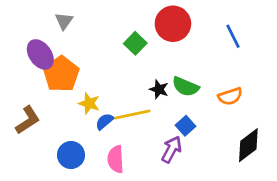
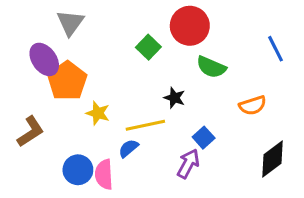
gray triangle: (64, 21) -> (70, 23), size x1.4
blue line: (233, 36) -> (276, 49), moved
green semicircle: (186, 87) -> (211, 67), moved
blue semicircle: (105, 121) -> (128, 148), moved
pink semicircle: (116, 159) -> (104, 174), moved

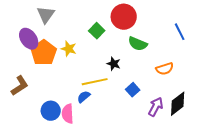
yellow star: (98, 113) -> (69, 49), moved
purple arrow: (188, 164) -> (156, 107), moved

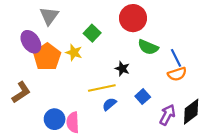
green square: (97, 31) -> (92, 33), moved
blue line: (180, 32) -> (176, 58), moved
blue semicircle: (84, 97) -> (109, 104), moved

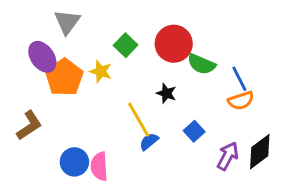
red circle: (133, 18) -> (174, 44), moved
yellow line: (102, 88) -> (139, 120), turned 72

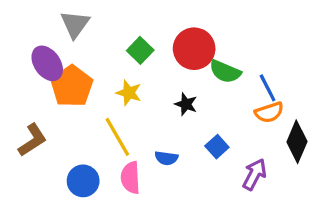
yellow star: (101, 71) -> (129, 93), moved
yellow line: (139, 120) -> (117, 137), moved
blue semicircle: (149, 141) -> (166, 158), turned -132
black diamond: (260, 152) -> (297, 142), moved, turned -30
pink semicircle: (99, 166) -> (130, 178), moved

